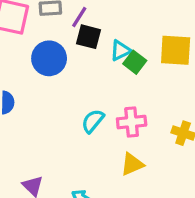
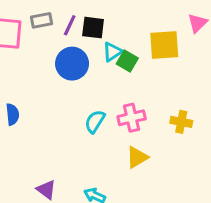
black square: (88, 37) -> (93, 28), moved
blue circle: (49, 58) -> (72, 64), moved

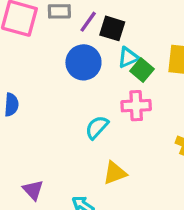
pink cross: (132, 118) -> (136, 106), moved
yellow triangle: (137, 157) -> (115, 173), moved

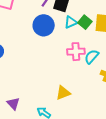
green square: (142, 70) -> (85, 22), moved
cyan semicircle: (97, 127) -> (92, 57), moved

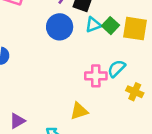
pink cross: (76, 52) -> (96, 76), moved
purple triangle: (13, 104) -> (17, 121), turned 40

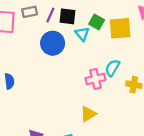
cyan triangle: (93, 25) -> (82, 34), turned -35
green square: (111, 26) -> (97, 22), moved

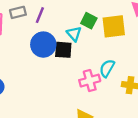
black square: (68, 16) -> (63, 50), moved

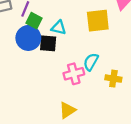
green square: (89, 21) -> (34, 21), moved
cyan triangle: (74, 34) -> (59, 28), turned -35

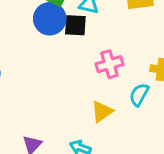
cyan semicircle: (91, 62) -> (139, 95), moved

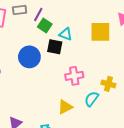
blue circle: (50, 19) -> (29, 57), moved

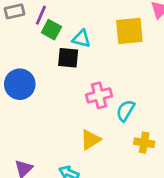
blue circle: (29, 57) -> (20, 84), moved
yellow cross: (108, 84) -> (144, 143), moved
cyan semicircle: (91, 99) -> (125, 111), moved

